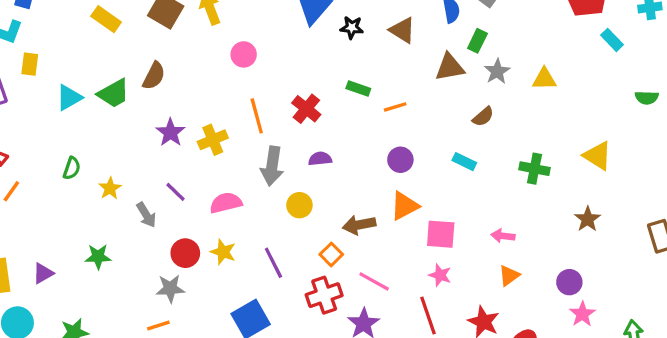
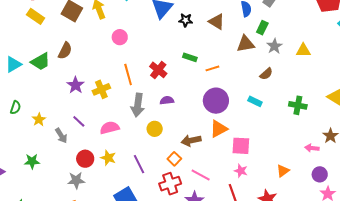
purple circle: (400, 160) -> (216, 101), size x1.6
pink arrow: (503, 236) -> (312, 148), moved

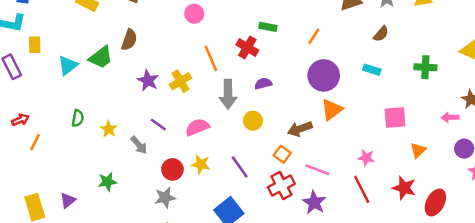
green rectangle: (190, 57) -> (268, 27), moved
orange line: (212, 68) -> (314, 36), turned -32
pink square: (241, 146) -> (395, 118), moved

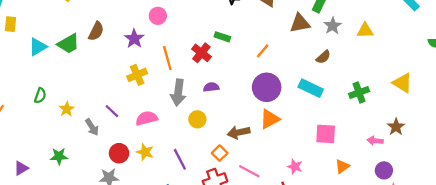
green cross: (425, 67) -> (359, 92), turned -30
cyan rectangle: (372, 70) -> (311, 88), size x1.5
purple star: (148, 80) -> (134, 39), moved

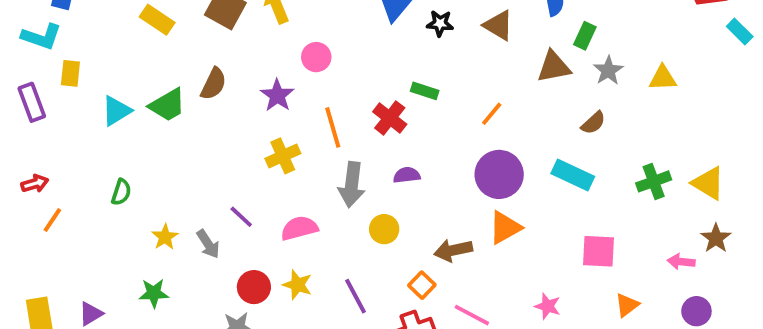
yellow triangle: (402, 83) -> (708, 183), moved
yellow star: (67, 109) -> (165, 237), moved

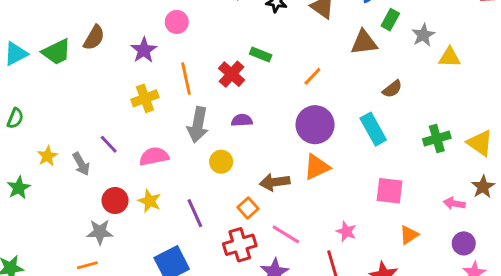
gray star: (608, 71) -> (423, 35), moved
cyan rectangle: (573, 175) -> (373, 129), turned 32
green star: (154, 293) -> (19, 188), moved, turned -30

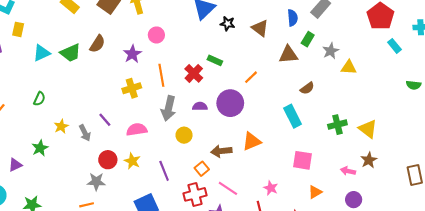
purple circle: (315, 125) -> (230, 103), moved

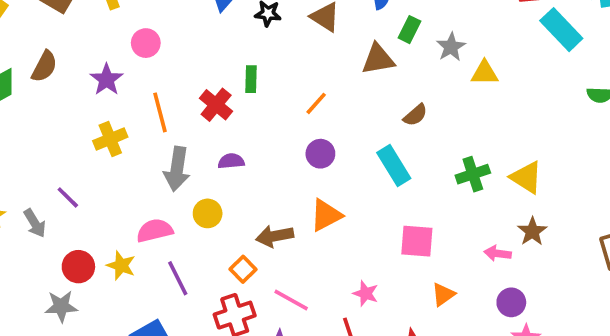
cyan rectangle: (394, 46) -> (561, 30), size x1.6
green rectangle: (215, 60) -> (251, 79), turned 72
purple circle: (230, 103) -> (320, 154), moved, size x0.6
pink semicircle: (137, 130) -> (155, 231), moved

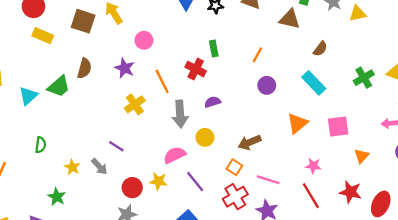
brown triangle: (378, 59) -> (290, 19), turned 35
orange triangle: (326, 215) -> (297, 123), moved

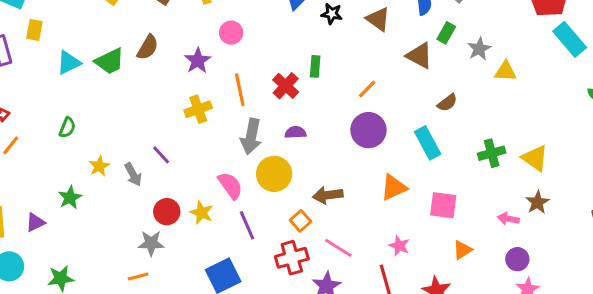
purple circle: (267, 85) -> (368, 130), size x1.5
yellow circle: (205, 137) -> (274, 174), size x1.5
pink semicircle: (175, 155) -> (230, 186), turned 65

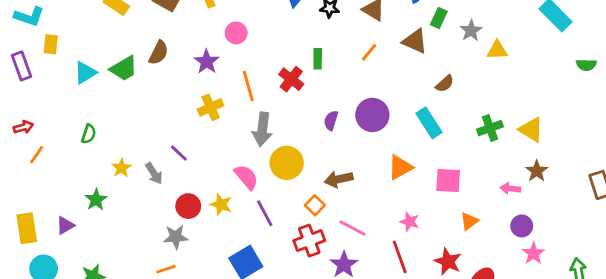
orange line: (367, 89) -> (369, 52), moved
purple semicircle: (295, 132) -> (331, 120), moved, turned -66

